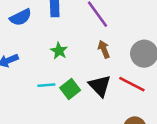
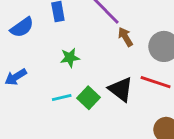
brown arrow: (104, 49) -> (125, 37), moved
green star: (59, 51) -> (70, 58), turned -30

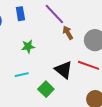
green square: (89, 98) -> (46, 89), moved

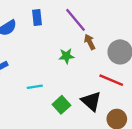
green star: (28, 47) -> (66, 56), moved
black triangle: (64, 70) -> (91, 101), moved

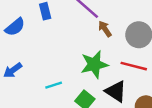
green star: (66, 56) -> (94, 64), moved, size x1.6

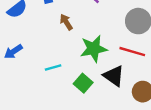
brown arrow: (105, 29) -> (66, 22), moved

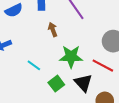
cyan line: (53, 68) -> (34, 65), turned 40

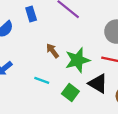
brown arrow: (53, 30) -> (53, 51), moved

